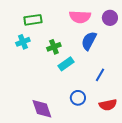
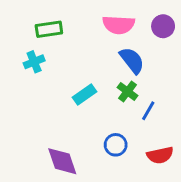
blue semicircle: (89, 41) -> (132, 60), turned 114
green cross: (54, 47) -> (127, 91), moved, turned -32
cyan rectangle: (66, 64) -> (84, 94), moved

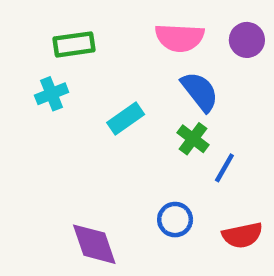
cyan rectangle: (84, 94) -> (126, 119), moved

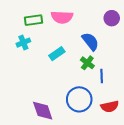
pink semicircle: (180, 38) -> (62, 17), moved
blue line: (224, 168) -> (102, 76), turned -32
blue circle: (175, 220) -> (79, 99), size x1.6

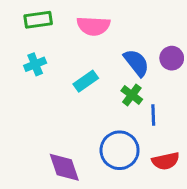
purple circle: (112, 18) -> (172, 58), moved
green rectangle: (34, 20) -> (38, 20), moved

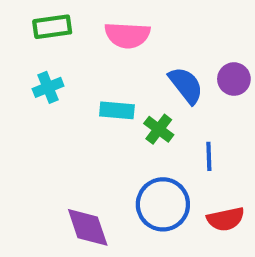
cyan rectangle: (86, 81) -> (117, 110), turned 40
green cross: (132, 95) -> (159, 129), moved

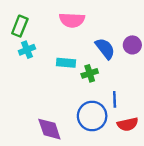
green rectangle: (52, 27) -> (20, 26), moved, turned -60
green cross: (159, 129) -> (90, 73), turned 35
blue line: (209, 156) -> (115, 99), moved

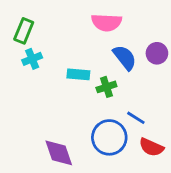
pink semicircle: (72, 20) -> (106, 22), moved
blue line: (115, 99) -> (136, 118), turned -56
red semicircle: (128, 124) -> (151, 147), turned 36

